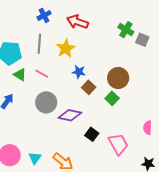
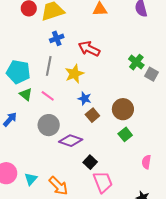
green square: (112, 98) -> (125, 134), moved
pink trapezoid: (118, 144) -> (103, 182), moved

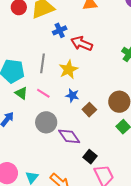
blue cross: (57, 38) -> (60, 30), moved
blue star: (85, 98) -> (72, 95), moved
purple diamond: (71, 141) -> (69, 136), turned 40

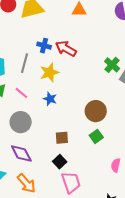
blue cross: (60, 30) -> (44, 46), moved, turned 32
brown square: (89, 110) -> (62, 138), moved, turned 32
purple diamond: (69, 136) -> (21, 153), moved

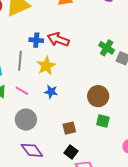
green square: (96, 136) -> (103, 121), turned -32

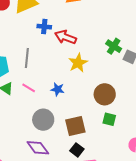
blue cross: (36, 40) -> (44, 27), moved
yellow star: (46, 66) -> (78, 63), moved
gray circle: (26, 120) -> (43, 120), moved
brown square: (69, 128) -> (75, 126), size x1.5

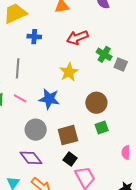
red arrow: (65, 37) -> (77, 38), moved, turned -40
blue star: (58, 89) -> (49, 99), size x1.5
green square: (109, 119) -> (102, 128), turned -32

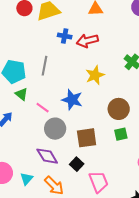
red arrow: (77, 38) -> (87, 41), moved
pink line: (20, 98) -> (43, 108), moved
black square: (70, 159) -> (77, 164), moved

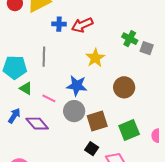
gray circle: (55, 129) -> (74, 111), moved
green square: (121, 134) -> (129, 130), moved, size x1.5
purple diamond: (47, 156) -> (37, 124), moved

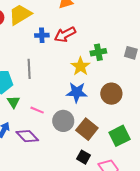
green cross: (130, 39) -> (98, 52), moved, turned -35
blue star: (77, 86) -> (77, 92), moved
green triangle: (26, 88) -> (13, 102), turned 32
brown square: (97, 121) -> (87, 129), turned -30

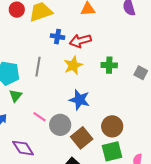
yellow star: (80, 66) -> (73, 65), moved
brown circle: (111, 94) -> (112, 126), moved
pink line: (37, 110) -> (40, 117), moved
purple diamond: (27, 136) -> (23, 148), moved

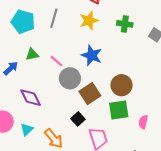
green triangle: (16, 96) -> (32, 54), moved, turned 32
pink line: (40, 117) -> (56, 61), moved

